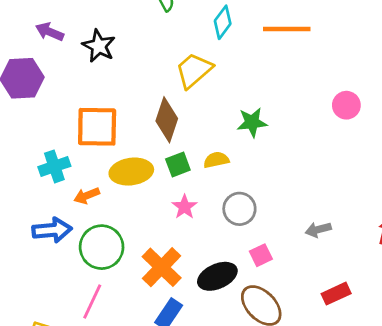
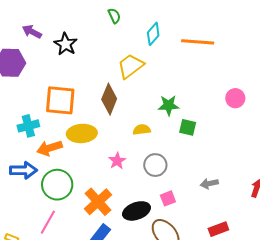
green square: (178, 164) -> (188, 127), moved, turned 30
orange arrow: (87, 196) -> (49, 148), size x1.4

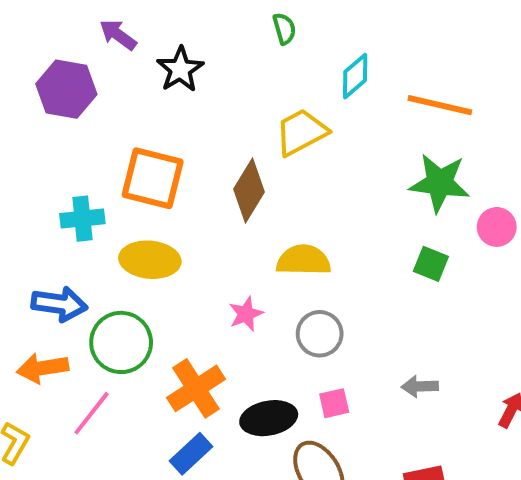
green star: (169, 105) -> (440, 183), moved, size x1.4
green square: (188, 127) -> (431, 264), moved
yellow semicircle: (142, 130) -> (304, 260), size x1.5
yellow ellipse: (82, 133) -> (150, 260), moved
orange arrow: (49, 148) -> (42, 368), moved

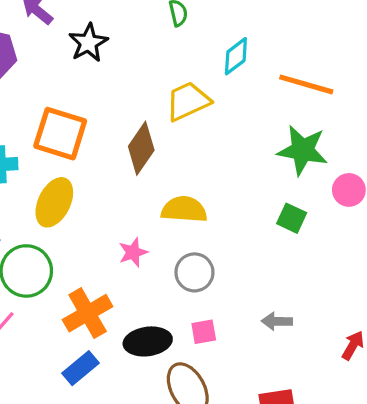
yellow ellipse: (150, 260) -> (54, 202), turned -72

